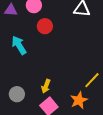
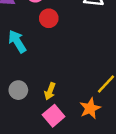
gray circle: (17, 94) -> (18, 90), moved

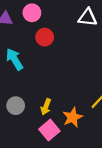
orange star: (90, 108) -> (73, 117), moved

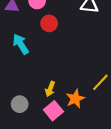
gray circle: (16, 106) -> (20, 104), moved

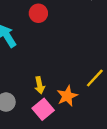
yellow arrow: (50, 89) -> (40, 85), turned -32

